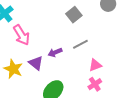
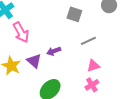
gray square: (74, 15) -> (74, 14), turned -35
gray line: (80, 44) -> (88, 41), moved

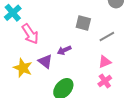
gray square: (74, 14) -> (83, 23), moved
gray line: (88, 41) -> (107, 36), moved

